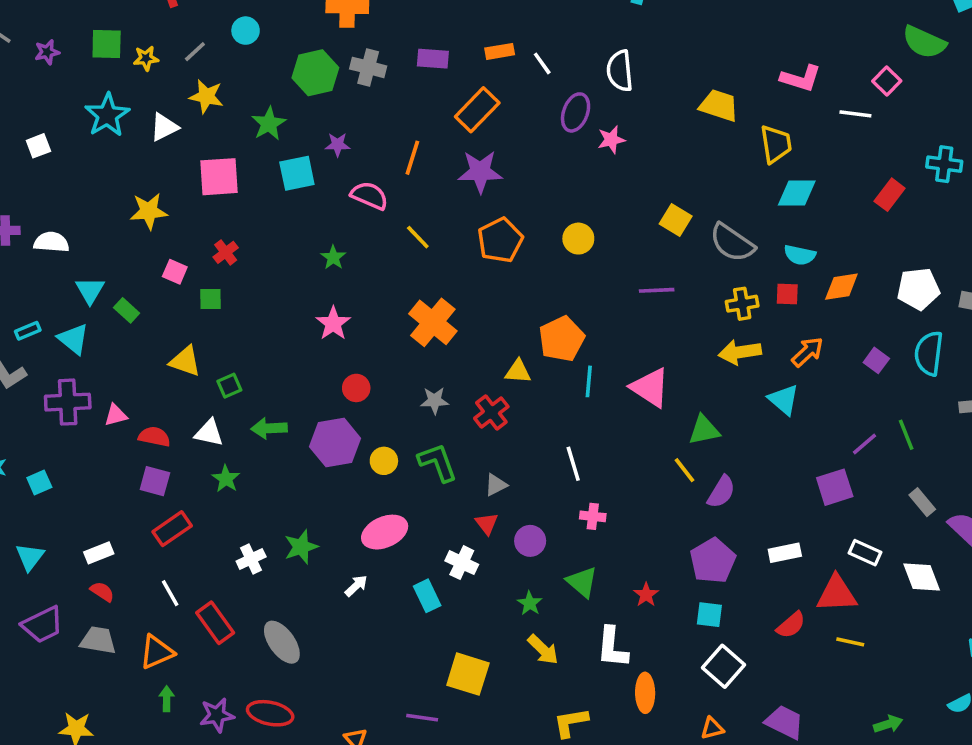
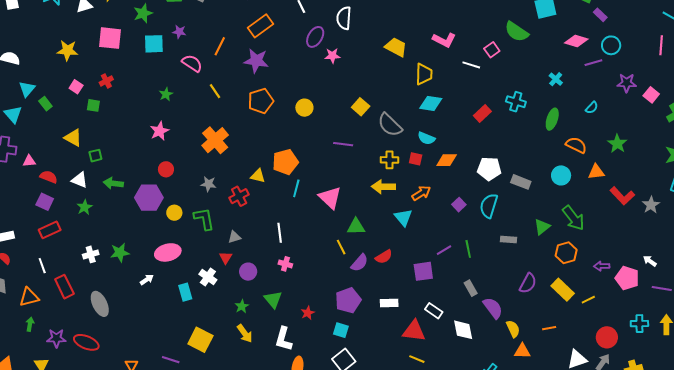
red semicircle: (791, 625) -> (384, 257), moved

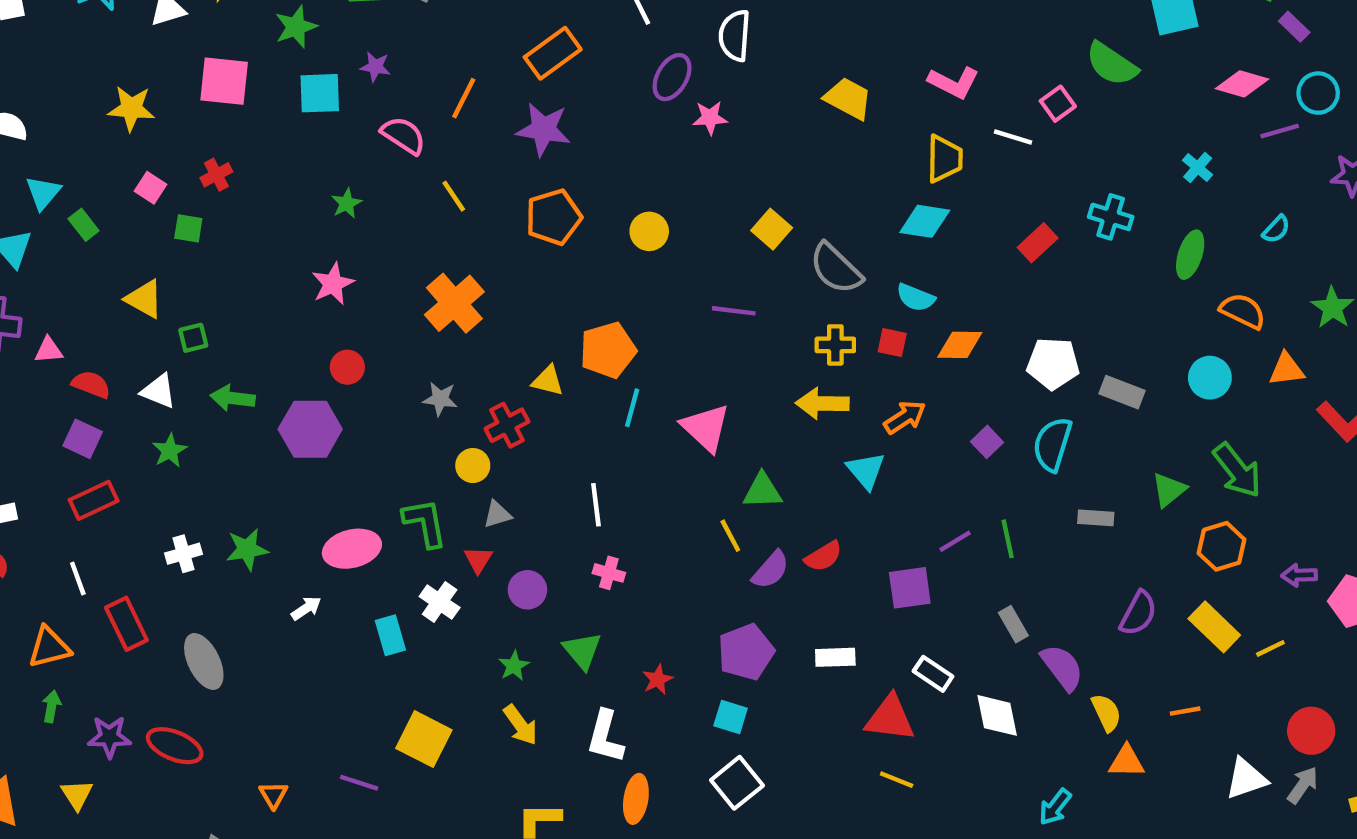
yellow trapezoid: (424, 74) -> (944, 159), moved
yellow circle: (174, 213) -> (473, 466), moved
green L-shape: (204, 219) -> (425, 523), moved

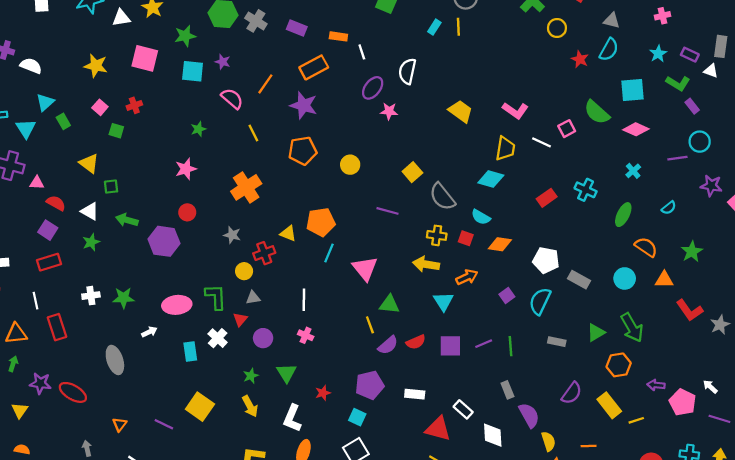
pink diamond: (1242, 84) -> (636, 129), moved
purple square: (910, 588) -> (450, 346), moved
gray ellipse: (204, 661) -> (115, 360), moved

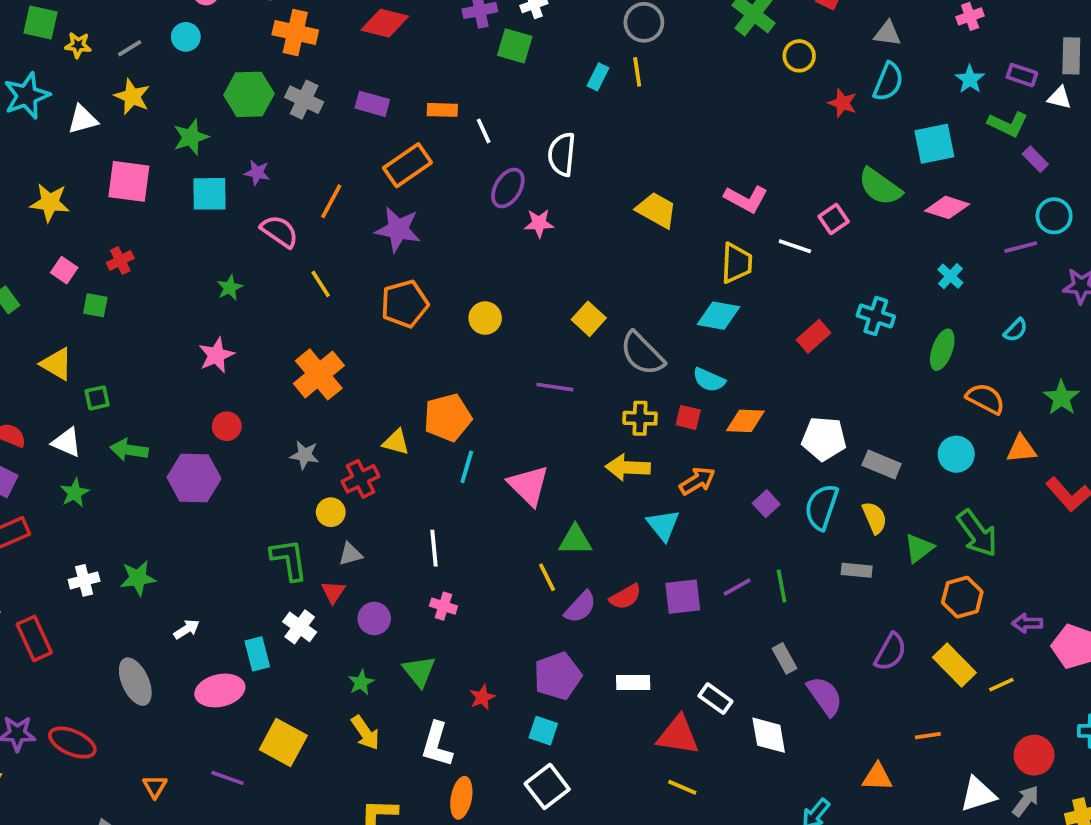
pink ellipse: (177, 305) -> (220, 690), moved
yellow semicircle: (548, 441) -> (875, 518), moved

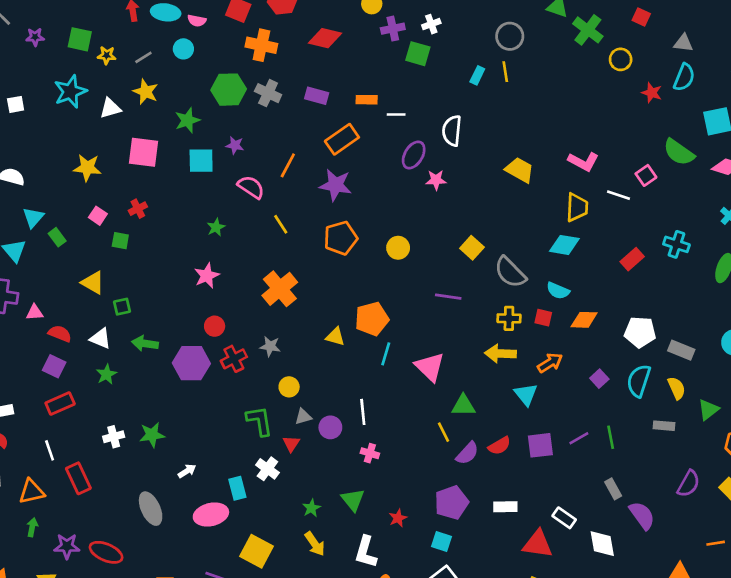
white line: (484, 131) -> (396, 114), turned -66
red cross: (361, 479) -> (234, 359), moved
purple circle: (374, 618) -> (330, 427), moved

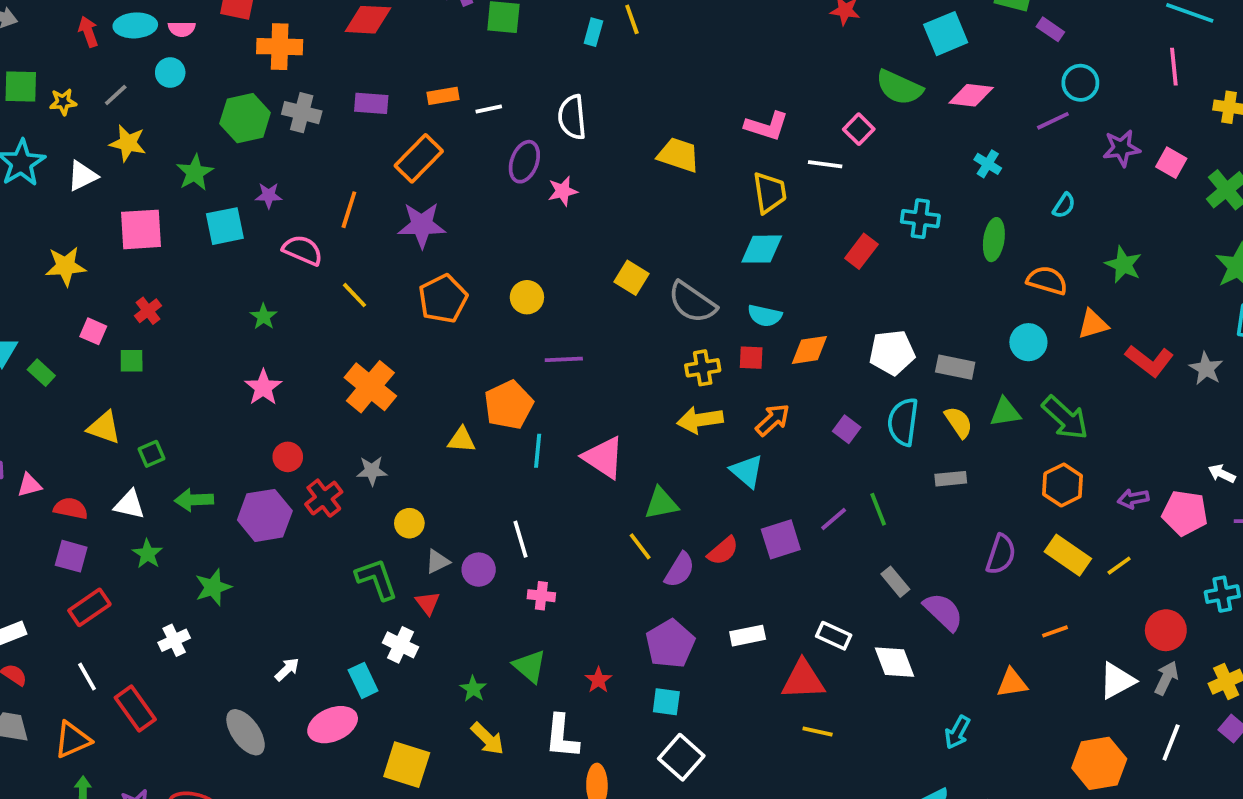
purple line: (448, 297) -> (564, 359), moved
green triangle: (708, 410) -> (1005, 412), moved, turned 40
green star: (152, 435) -> (213, 587), moved

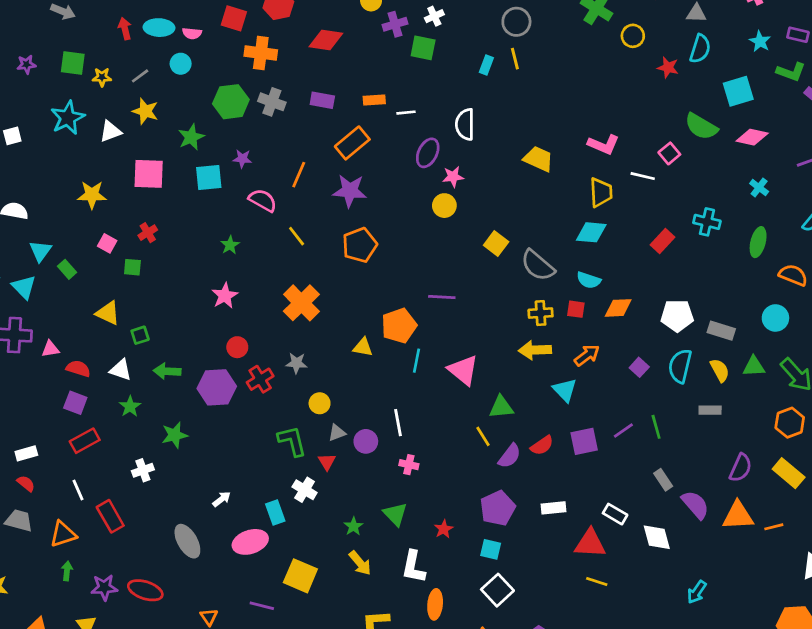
yellow circle: (527, 297) -> (444, 206), moved
orange triangle: (1012, 683) -> (738, 516), moved, size x1.4

